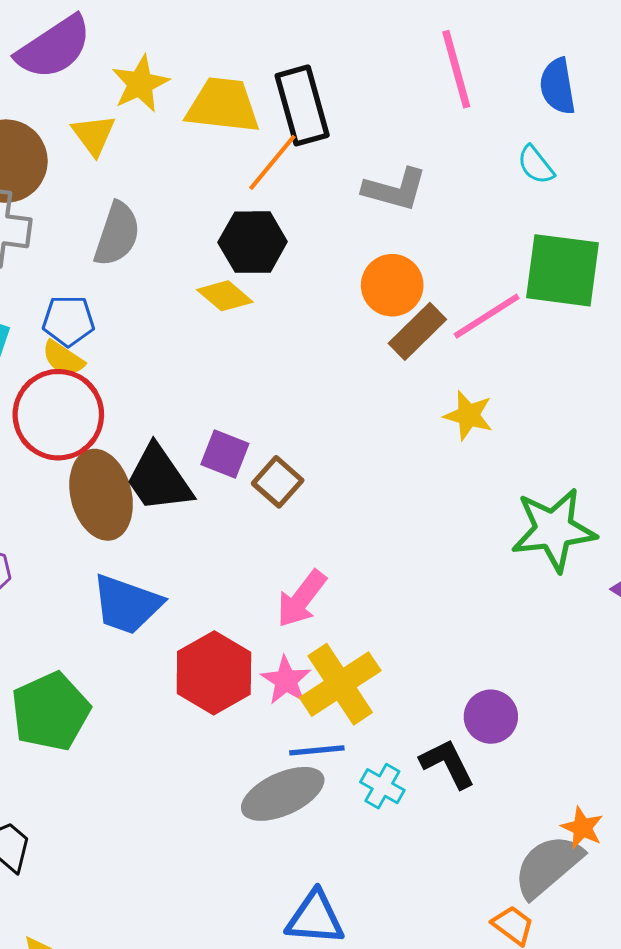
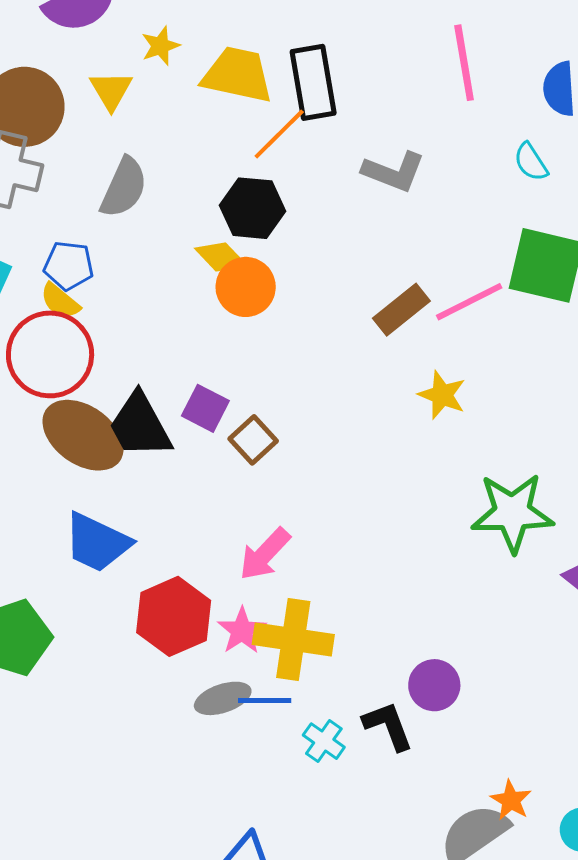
yellow star: (140, 84) -> (160, 46), size x0.7
orange circle: (392, 285) -> (246, 287), moved
brown ellipse: (101, 495) -> (83, 435), turned -46
yellow cross: (340, 684) -> (293, 640), turned 36
gray ellipse: (283, 794) -> (223, 698), moved, size x0.7

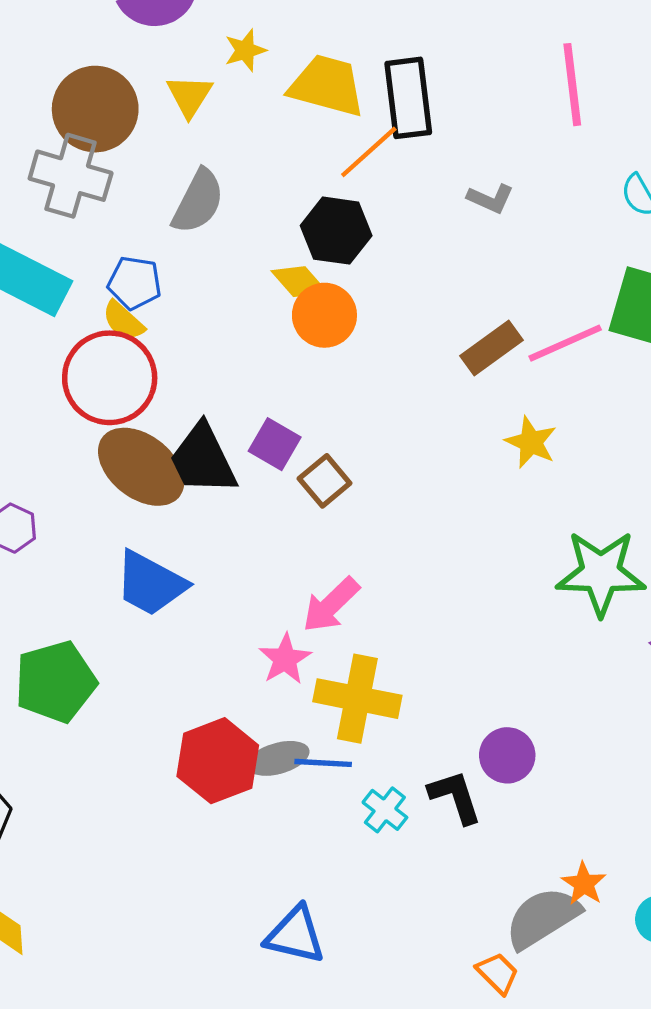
gray L-shape: (394, 172) -> (490, 199), size x0.7
red hexagon: (174, 616) -> (218, 761), moved
pink star: (242, 631) -> (285, 659), moved

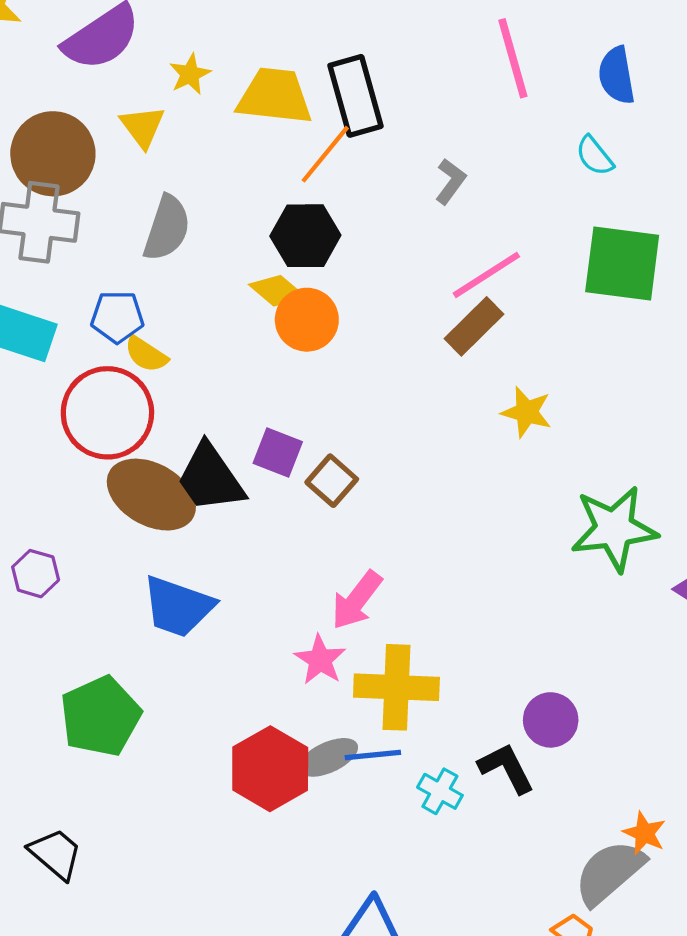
gray L-shape: (490, 199) -> (451, 181), turned -69
yellow semicircle: (123, 321) -> (146, 354), moved
pink line: (565, 343) -> (486, 275), moved

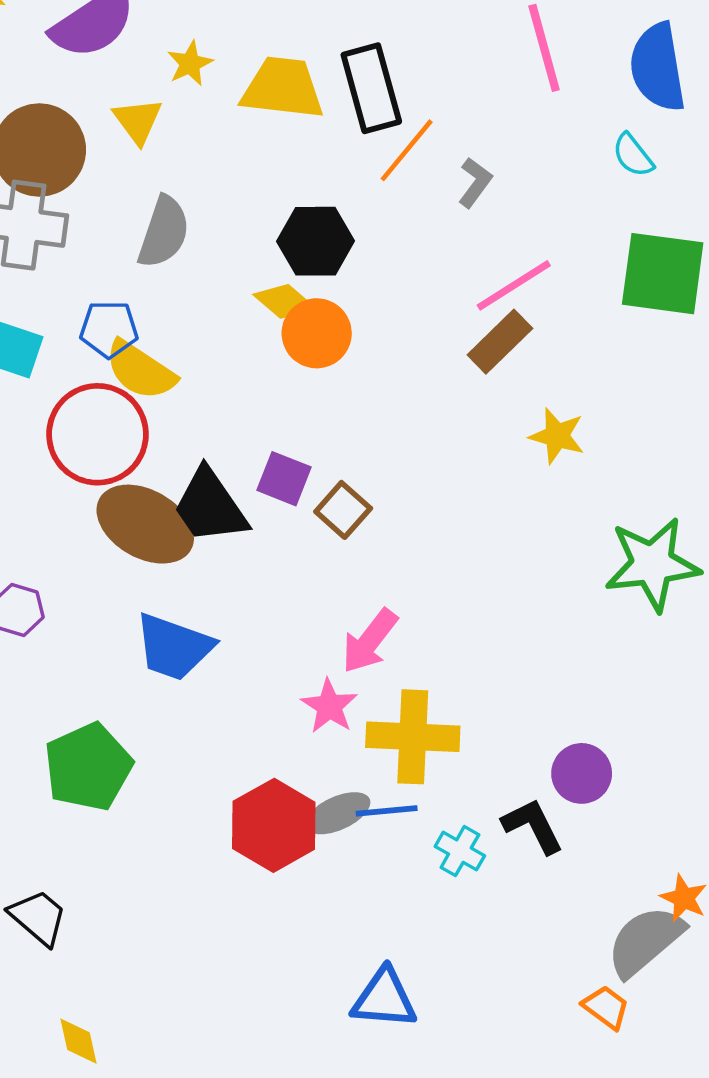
blue semicircle: (617, 75) -> (658, 67), size x1.4
orange line: (325, 154) -> (407, 150), moved
yellow semicircle: (146, 354) -> (140, 370), size x1.5

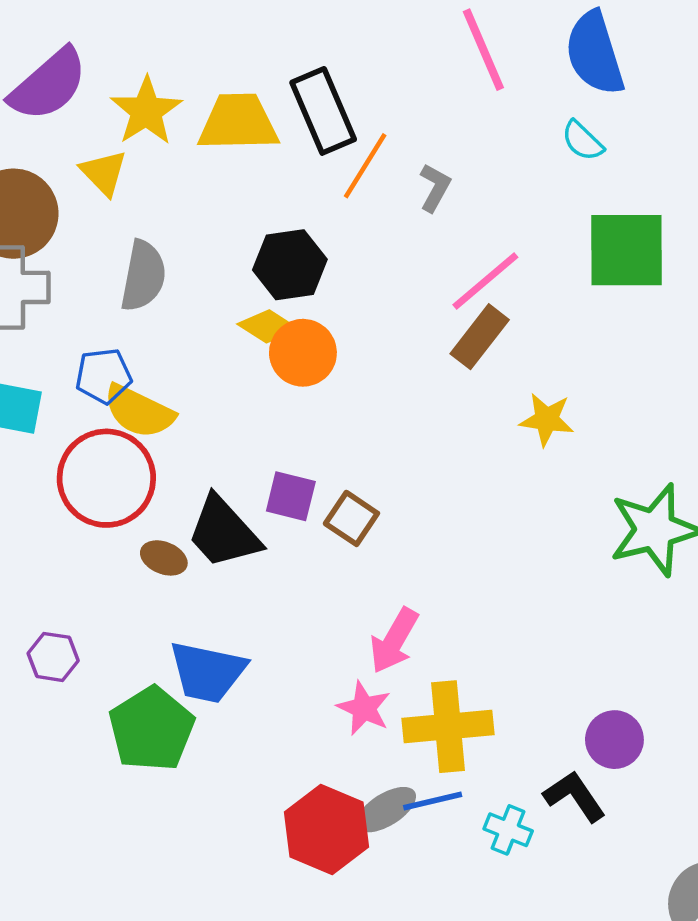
yellow star: (190, 64) -> (146, 111), size x1.6
brown ellipse: (145, 524) -> (164, 558), size x0.5
green pentagon: (88, 767) -> (152, 729), moved

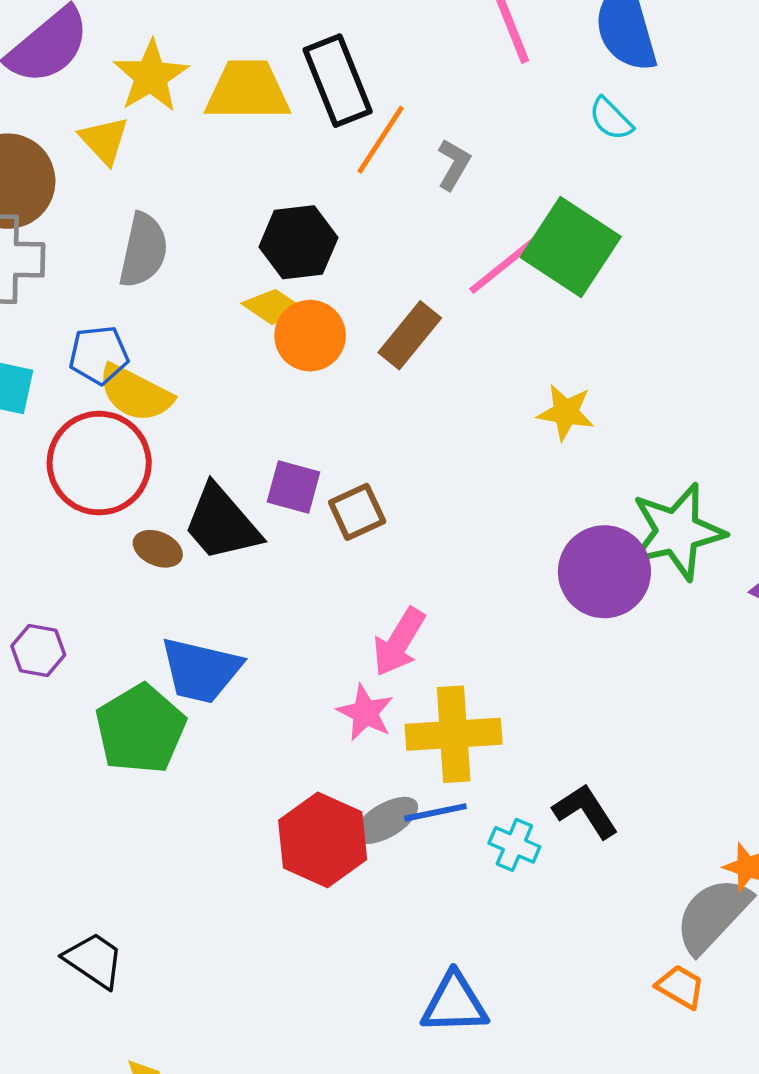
green square: (627, 250) -> (571, 247), moved, turned 32
brown rectangle: (480, 337) -> (410, 335), moved
brown square: (351, 518) -> (357, 512), turned 30
purple circle: (614, 740) -> (604, 572), moved, size x1.5

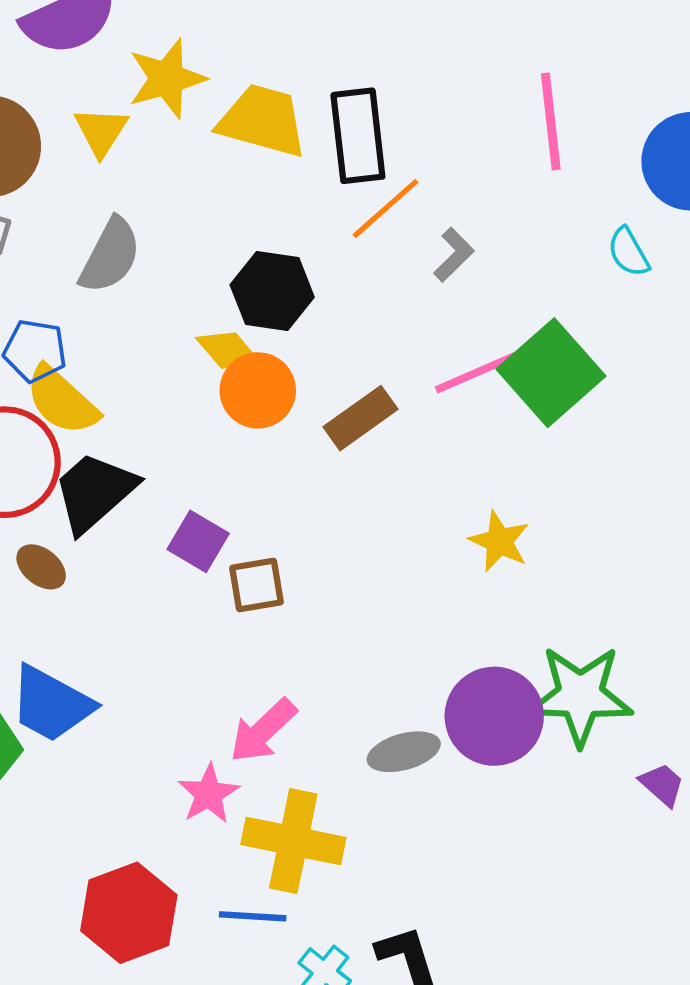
black trapezoid: (222, 523) -> (95, 492), moved, turned 74
gray ellipse: (386, 820) -> (404, 752), moved

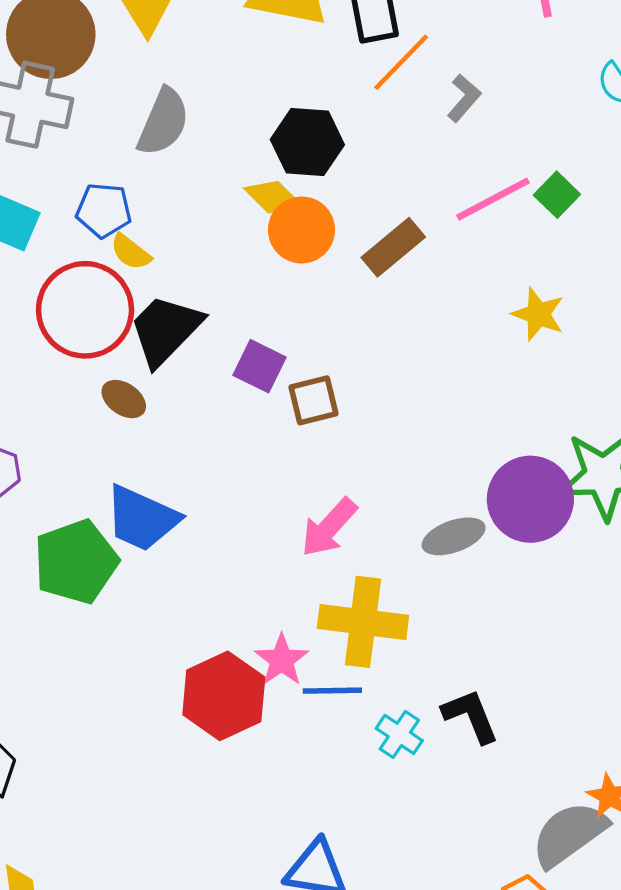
green square: (551, 373) -> (557, 195), size x0.5
yellow semicircle: (62, 400) -> (131, 252), size x0.6
yellow star: (499, 541) -> (538, 314), moved
pink star: (209, 794) -> (282, 660), moved

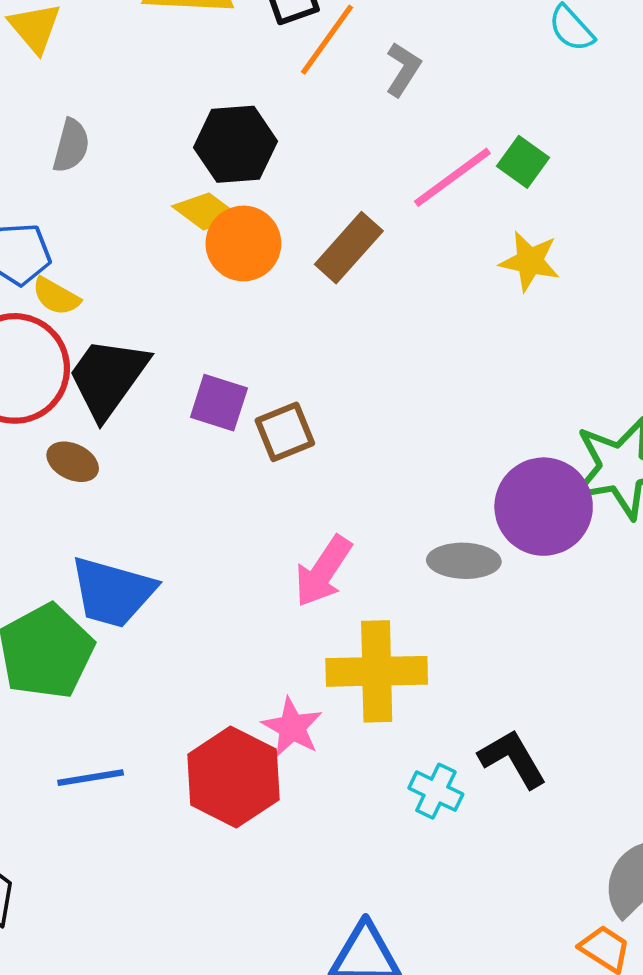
gray semicircle: (163, 122) -> (71, 146), size x0.7
yellow star: (538, 314) -> (530, 261), moved
gray ellipse: (454, 536) -> (464, 561), turned 30
blue line: (332, 691) -> (91, 778), moved

